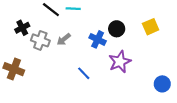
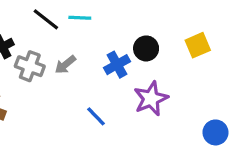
blue cross: (98, 39) -> (117, 65), turned 35

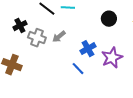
black circle: (146, 48) -> (109, 19), moved
blue cross: (117, 65) -> (88, 49), moved

